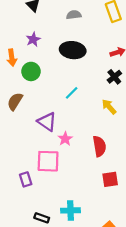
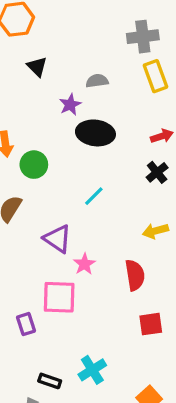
purple star: (33, 39) -> (70, 105), moved
yellow arrow: (109, 107) -> (155, 231), moved, turned -63
cyan cross: (71, 210) -> (92, 370), turned -30

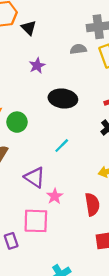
black triangle: (37, 67) -> (29, 28), moved
gray semicircle: (97, 81) -> (78, 49), moved
purple star: (70, 105) -> (37, 66), moved

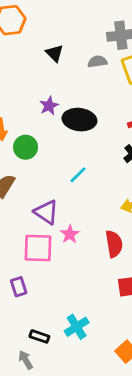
black triangle: (29, 28) -> (55, 53), moved
purple star: (37, 66) -> (49, 106), moved
pink square: (36, 221) -> (38, 248), moved

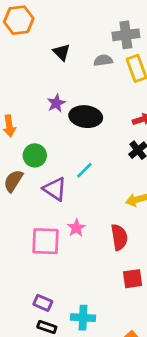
green circle: (26, 147) -> (35, 155), moved
purple triangle: (46, 212) -> (55, 189), moved
purple rectangle: (19, 287) -> (43, 303), moved, turned -48
cyan cross: (77, 327) -> (83, 318), turned 35

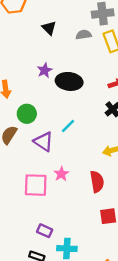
purple rectangle: (43, 303) -> (45, 231), moved

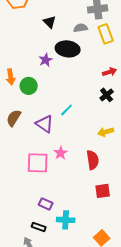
black ellipse: (69, 81) -> (68, 49), moved
green circle: (27, 114) -> (29, 86), moved

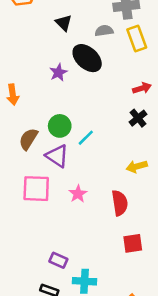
black ellipse: (68, 49) -> (87, 58), turned 35
green circle: (29, 86) -> (60, 126), moved
brown semicircle: (14, 118) -> (28, 139), moved
pink square: (38, 163) -> (36, 189), moved

